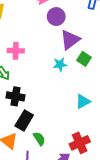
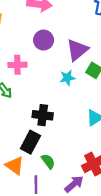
purple circle: (56, 17) -> (44, 40), moved
black cross: (15, 96) -> (43, 115), moved

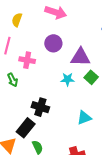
purple triangle: (77, 50) -> (80, 57), turned 30

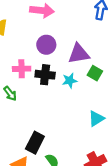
black cross: (40, 107) -> (45, 75), moved

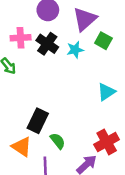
purple triangle: (79, 54) -> (85, 19), turned -30
black cross: (45, 75) -> (47, 44), turned 30

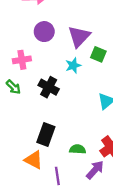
black cross: (47, 44) -> (49, 87), moved
green semicircle: (58, 141) -> (78, 149), moved, turned -42

